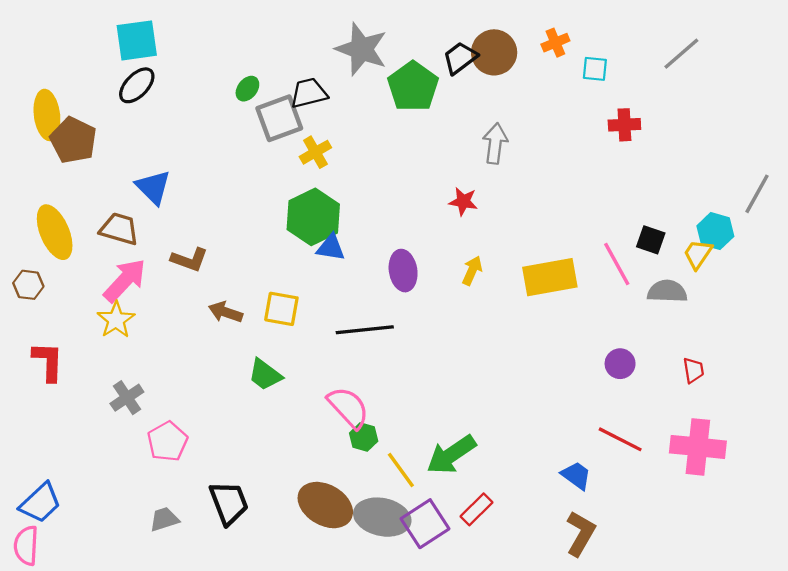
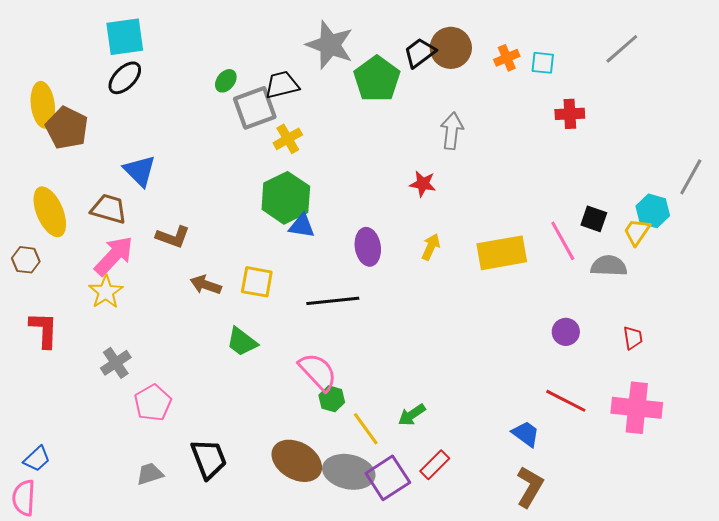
orange cross: (555, 43) -> (507, 58), moved
green arrow: (451, 455) -> (412, 415), size x0.6
blue trapezoid: (40, 503) -> (37, 459), size x0.7

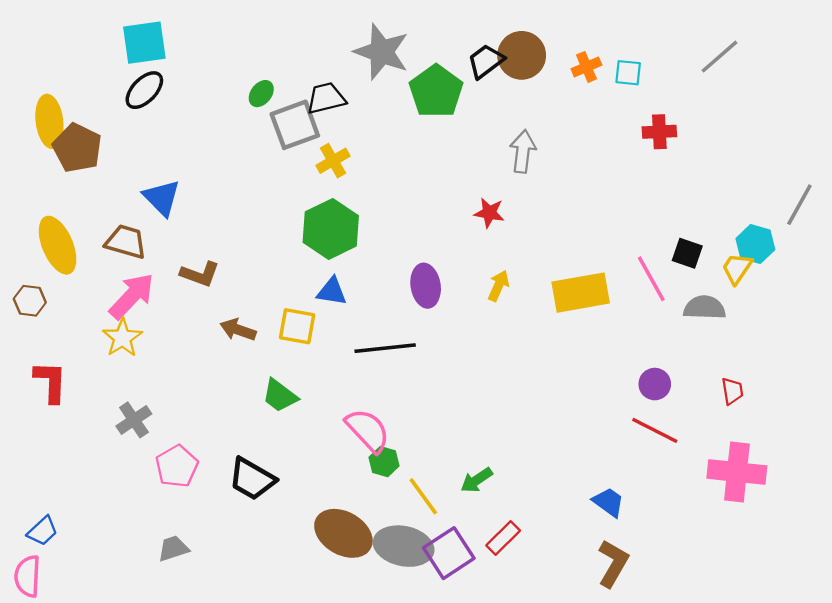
blue triangle: (302, 226) -> (332, 291), moved
red line: (566, 401) -> (655, 430), moved
black trapezoid: (209, 459) -> (252, 479), moved, turned 141

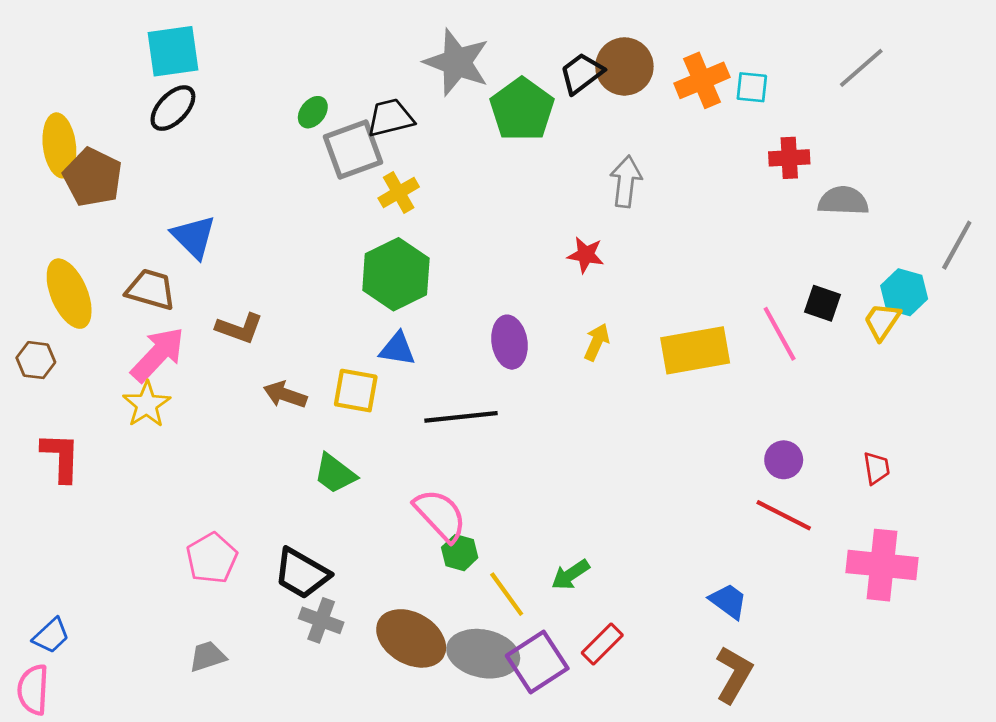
orange cross: (586, 67) -> (702, 80), size x1.5
gray semicircle: (705, 308) -> (843, 201), moved
gray cross: (134, 420) -> (321, 620), moved, turned -36

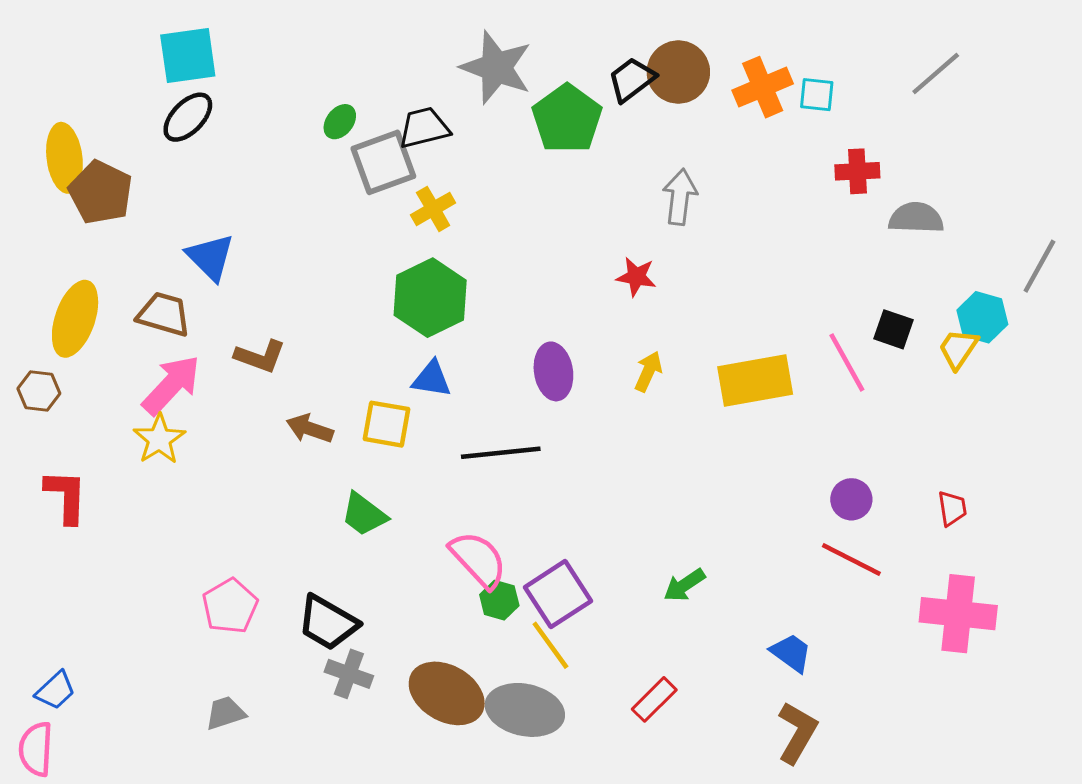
yellow ellipse: (69, 294) -> (75, 319), turned 42
green arrow: (570, 575) -> (684, 585), moved
purple square: (537, 662) -> (558, 594), moved

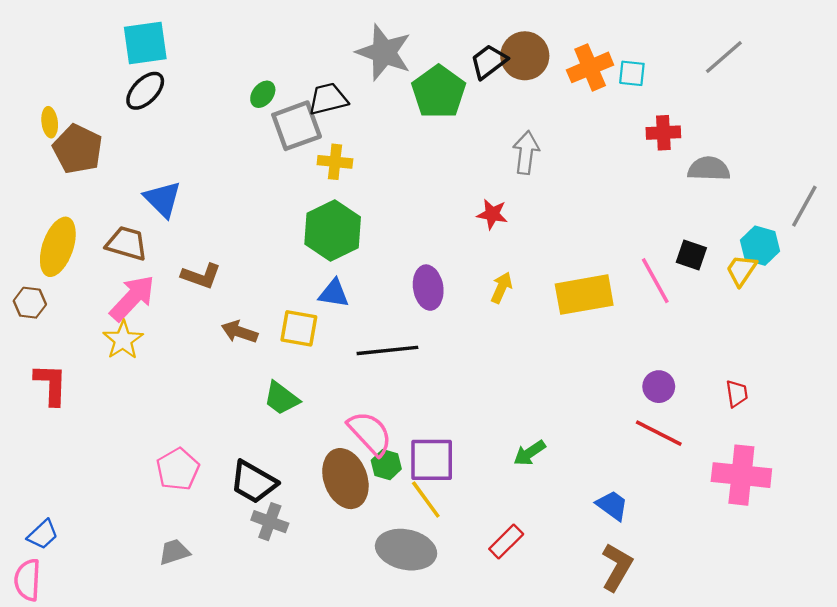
yellow ellipse: (64, 158) -> (50, 122), size x0.6
yellow cross: (433, 209) -> (335, 162), turned 36
purple square: (558, 594) -> (432, 460), turned 33
brown ellipse: (447, 693) -> (345, 479), moved, turned 40

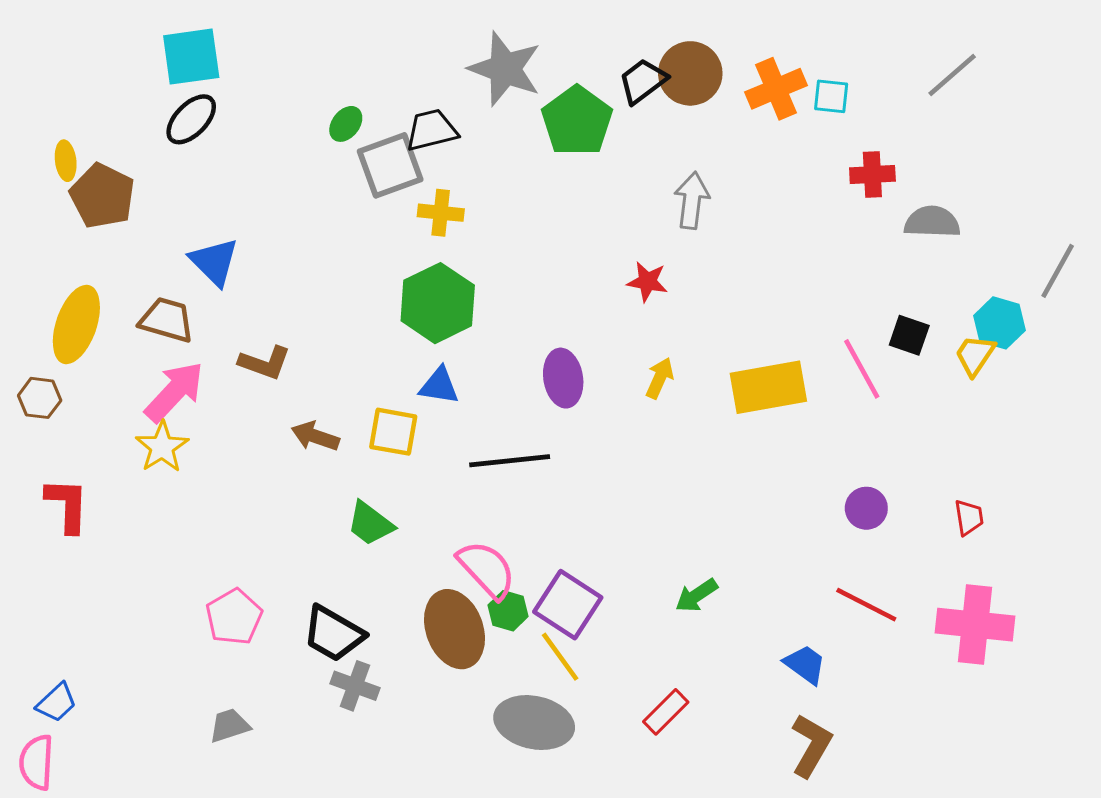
red line: (659, 433) -> (866, 605), moved
purple square: (432, 460) -> (568, 605), turned 33

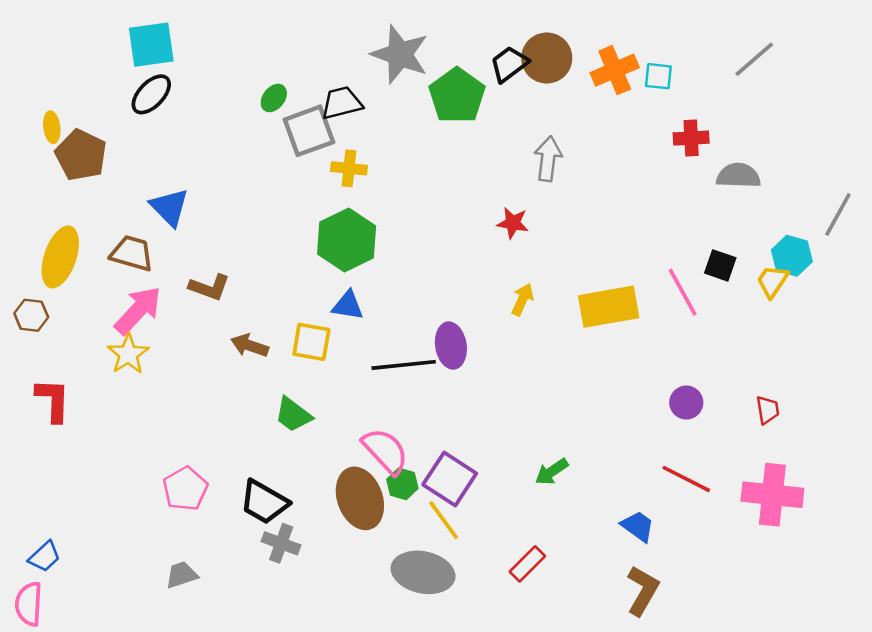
purple ellipse: (563, 378) -> (451, 346), moved

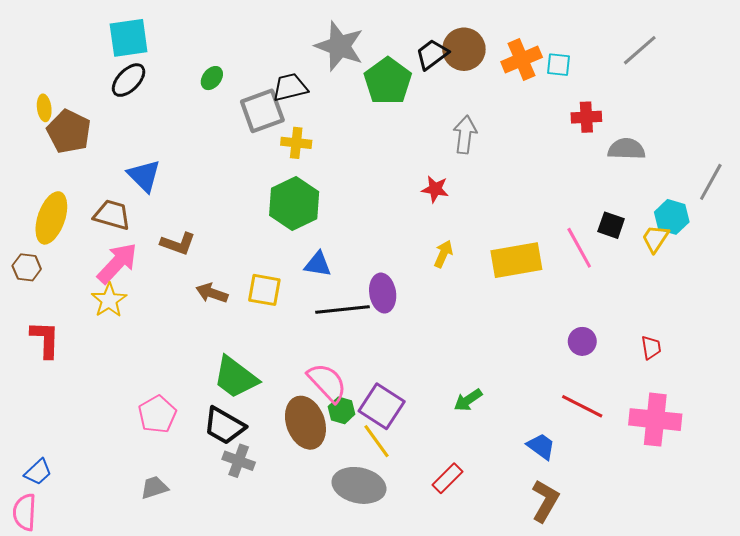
green ellipse: (274, 98) -> (212, 78), moved
blue triangle: (348, 305) -> (318, 264), moved
green trapezoid: (293, 415) -> (236, 377), moved, size x1.4

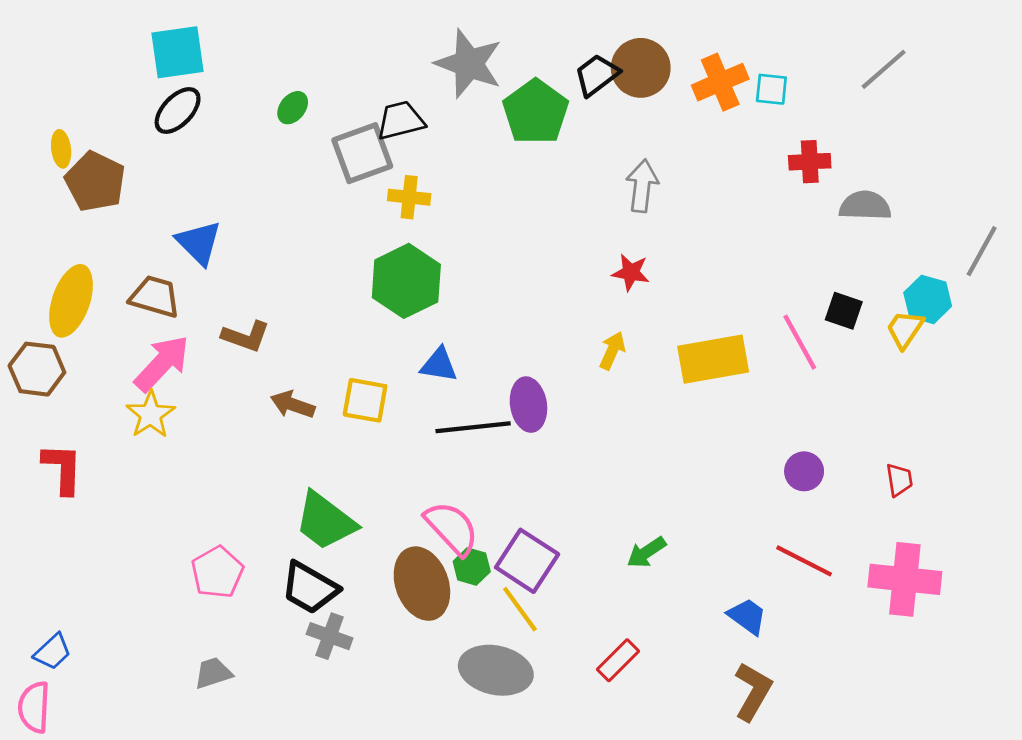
red star: (435, 189) -> (631, 272), moved
brown hexagon: (27, 267) -> (37, 369), size x1.4

